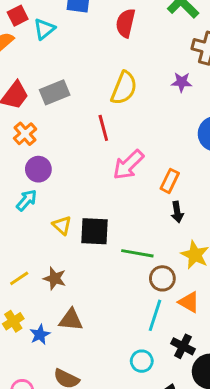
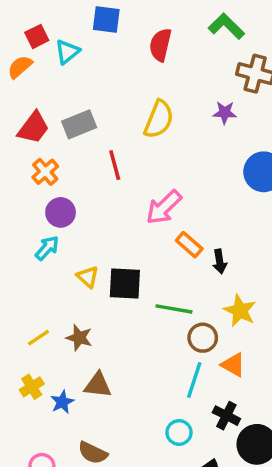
red line: (103, 128) -> (115, 165), moved
orange rectangle: (170, 181) -> (189, 245), moved, turned -75

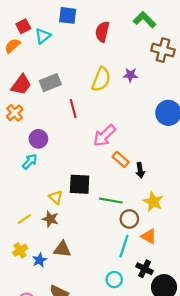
purple star: (225, 113) -> (130, 75), moved
orange cross: (45, 172) -> (15, 113), moved
yellow triangle: (88, 277) -> (56, 197), moved

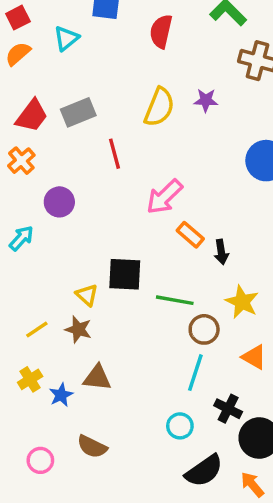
red square: (23, 26) -> (18, 18), moved
cyan arrow: (30, 162) -> (21, 238), moved
orange triangle: (149, 236) -> (254, 357), moved

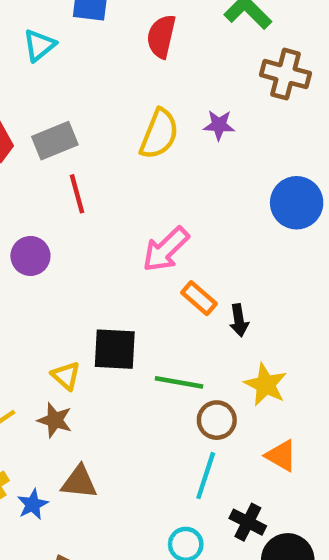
red line: (114, 154) -> (77, 194), moved

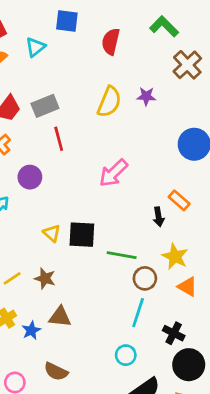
brown cross: (286, 74) -> (187, 65), turned 32
orange rectangle: (199, 298) -> (179, 200), moved
yellow triangle: (66, 376) -> (52, 233), moved
orange triangle: (281, 456) -> (187, 287), moved
black cross: (248, 522) -> (174, 333), moved

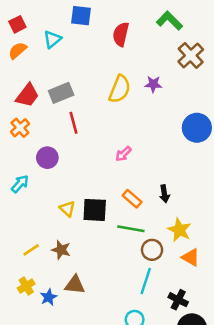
pink arrow: (113, 173) -> (123, 154), size x0.6
orange rectangle: (179, 200) -> (132, 199), moved

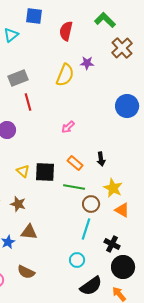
purple star: (153, 84) -> (87, 63), moved

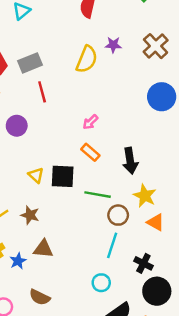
brown cross: (122, 48) -> (156, 46), moved
black arrow: (101, 159) -> (130, 161), size x1.5
orange rectangle: (75, 163) -> (90, 152), moved

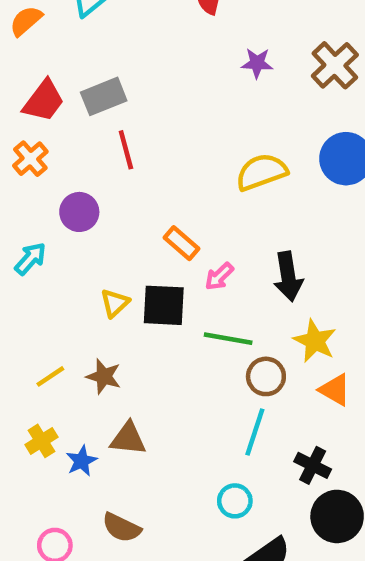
yellow semicircle: (87, 59) -> (262, 172), moved, turned -132
pink arrow: (90, 122) -> (219, 276), moved
orange rectangle: (90, 152) -> (181, 243), moved
yellow triangle: (36, 175) -> (115, 303), turned 35

